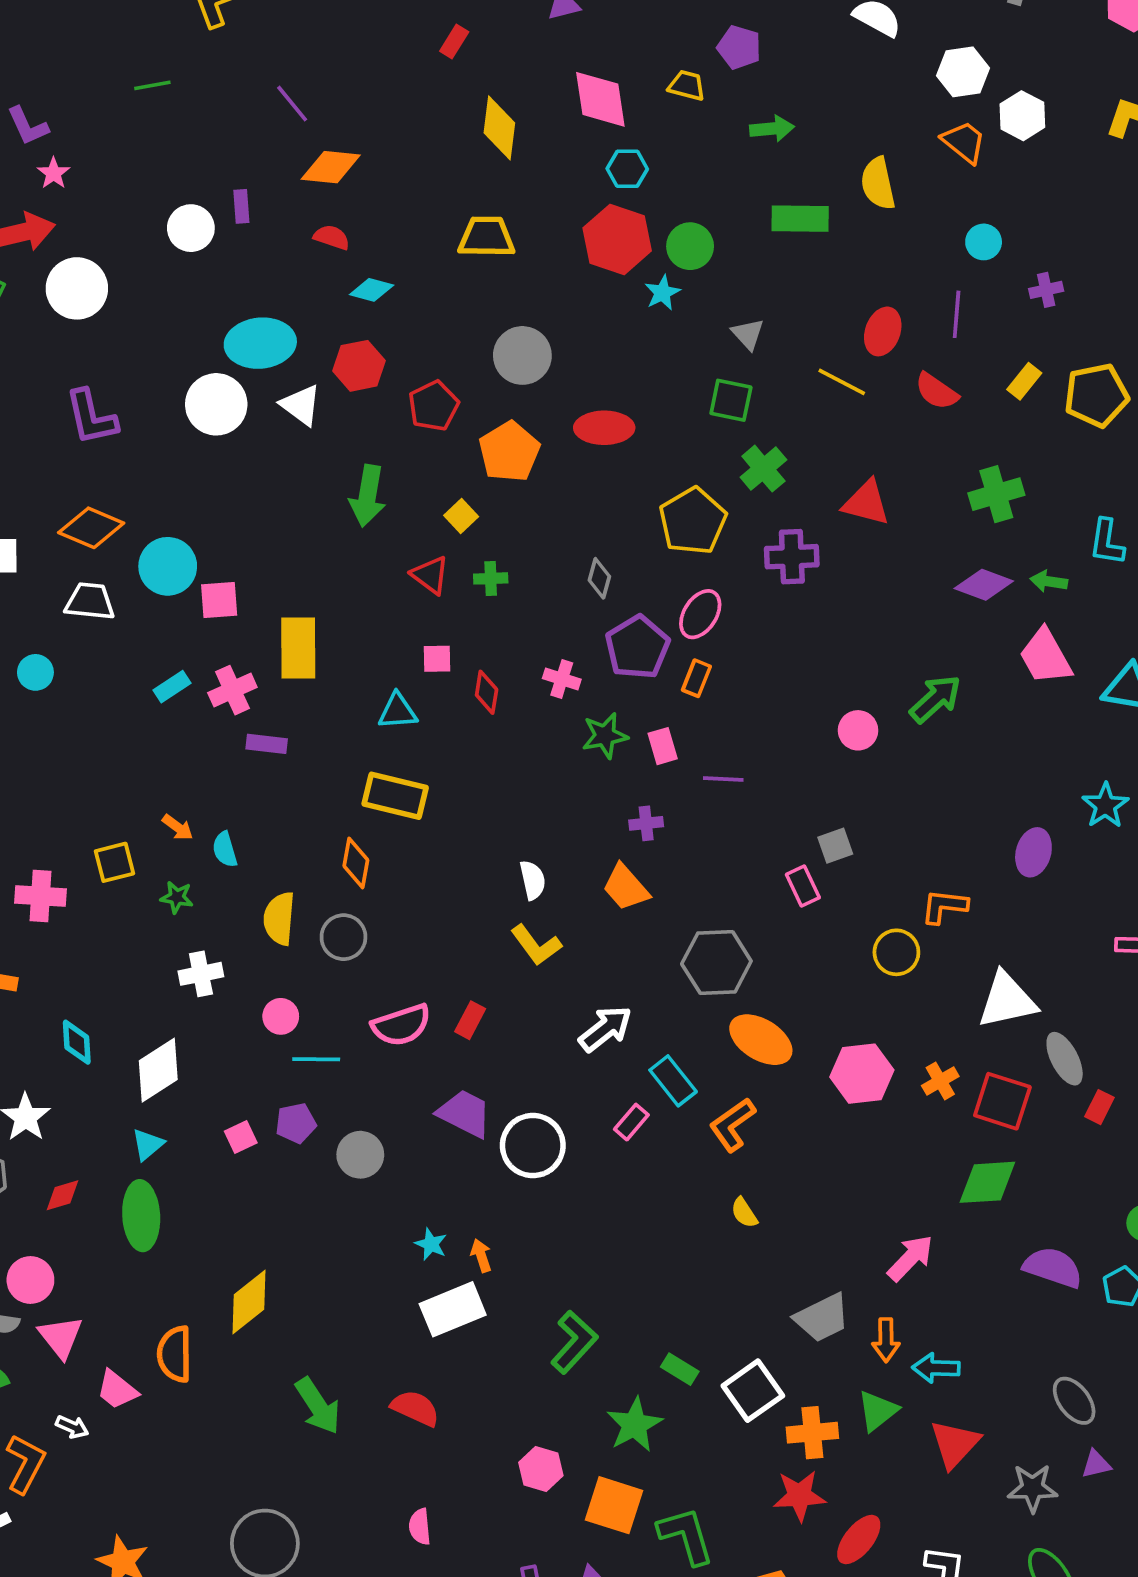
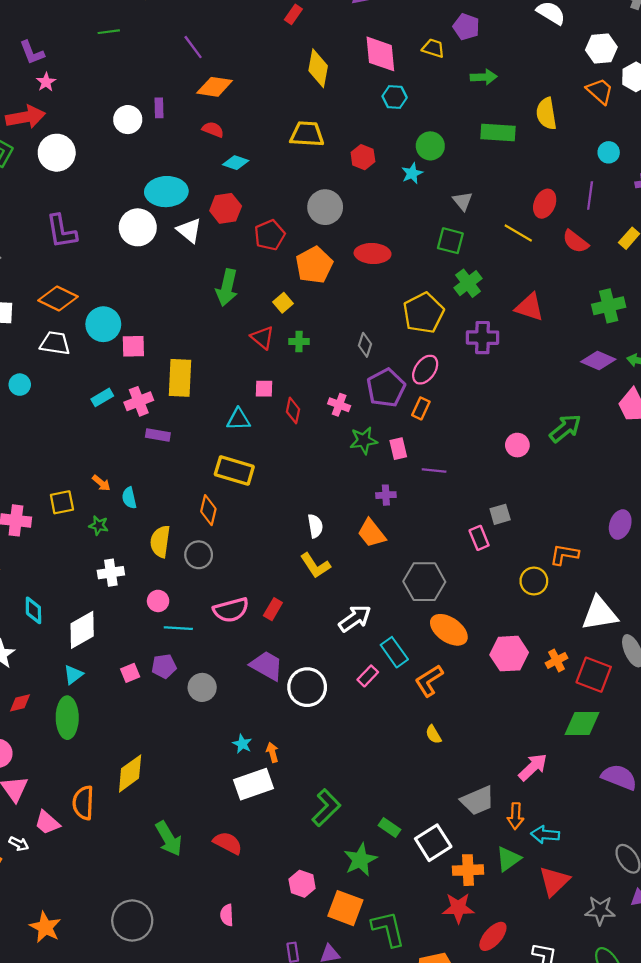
red hexagon: (617, 239) -> (363, 157), moved, size x0.6

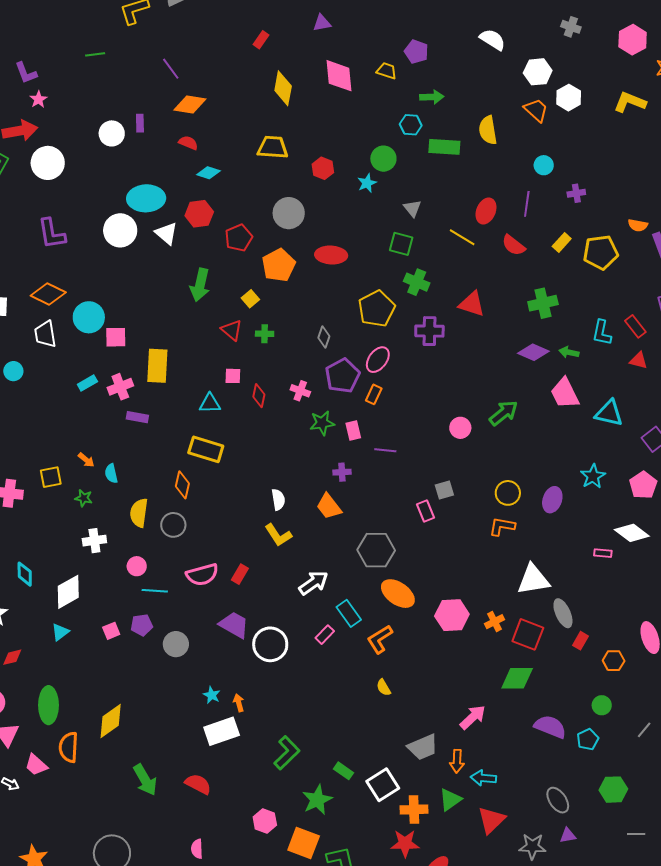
cyan hexagon: (395, 97) -> (411, 125), moved
green cross: (468, 283) -> (417, 282), turned -30
white trapezoid: (55, 343) -> (45, 334), turned -108
yellow circle: (534, 581) -> (508, 493), moved
green ellipse: (67, 718) -> (48, 705), moved

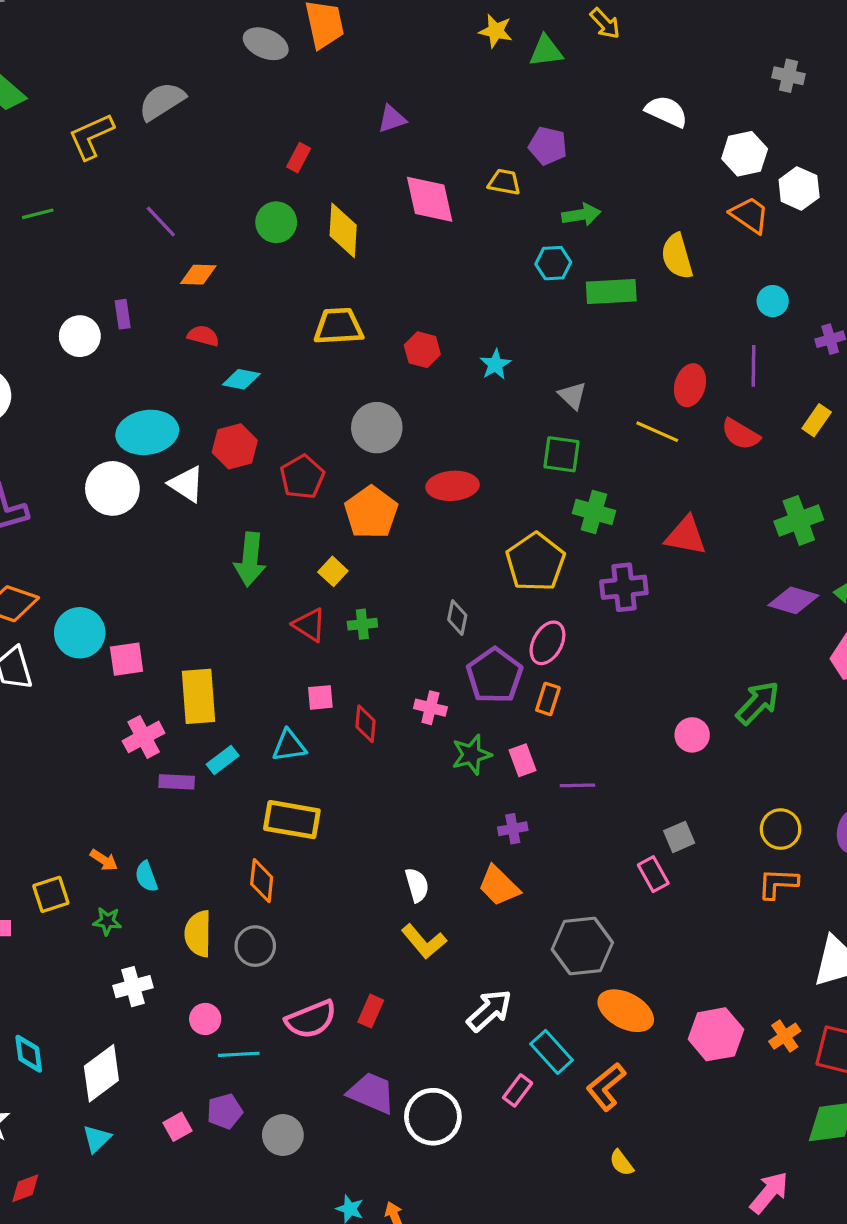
orange diamond: (190, 104) -> (198, 275), size x0.7
green circle: (383, 159) -> (276, 222), moved
cyan rectangle: (87, 383) -> (223, 760), moved

